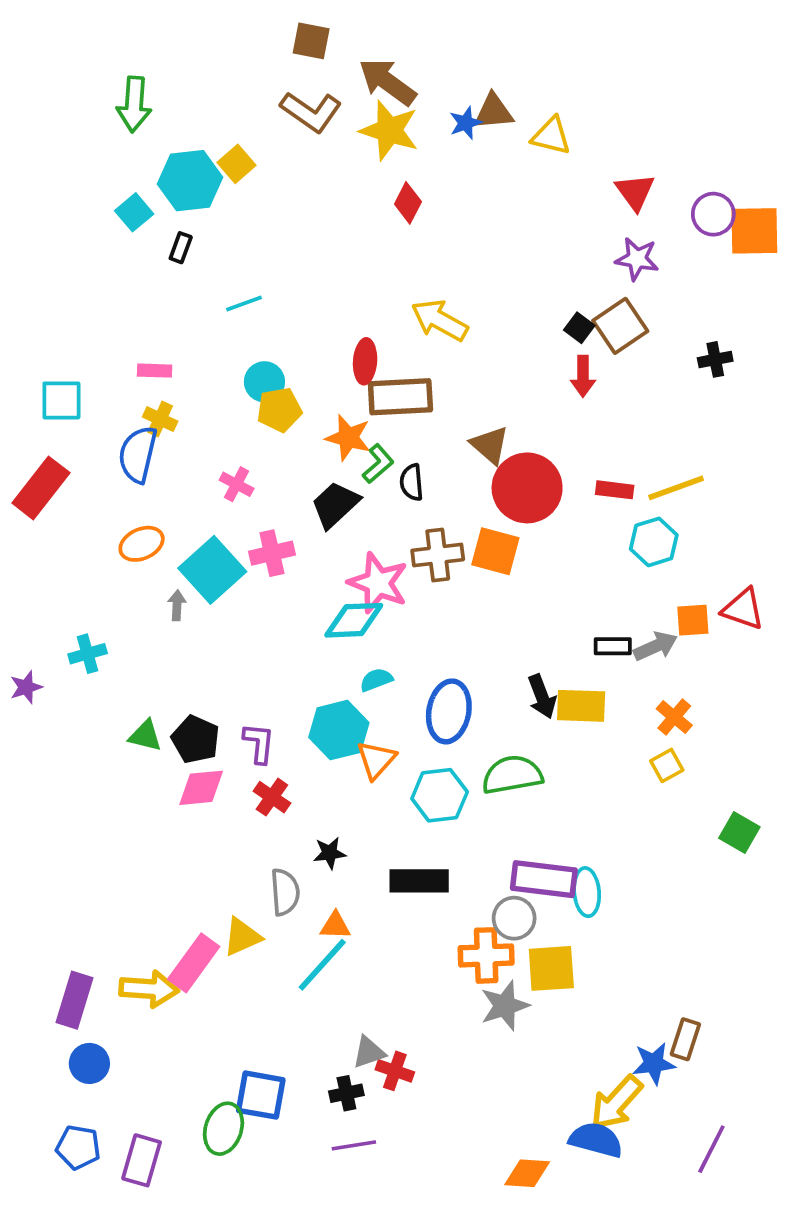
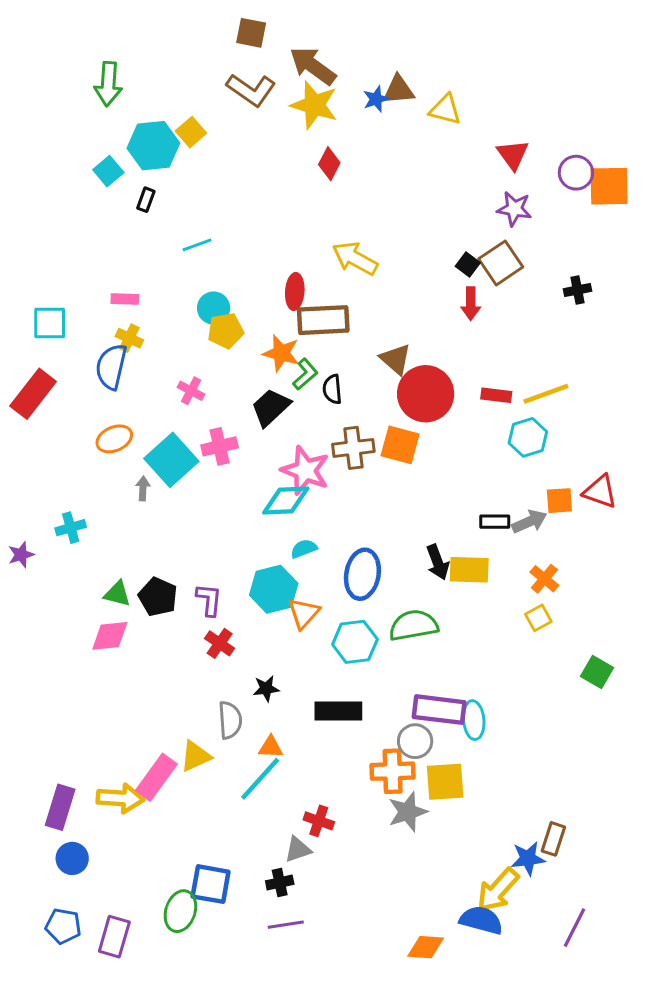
pink diamond: (201, 788) -> (110, 636), moved
red cross: (395, 1071) -> (319, 821), moved

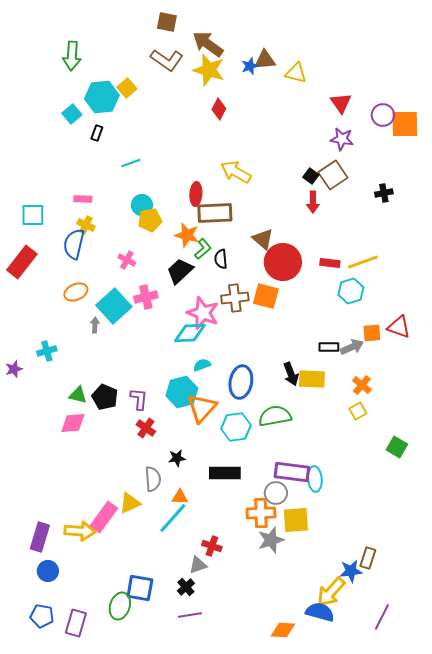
orange triangle: (304, 613) -> (202, 408), size x1.4
black cross: (280, 883) -> (186, 587), turned -30

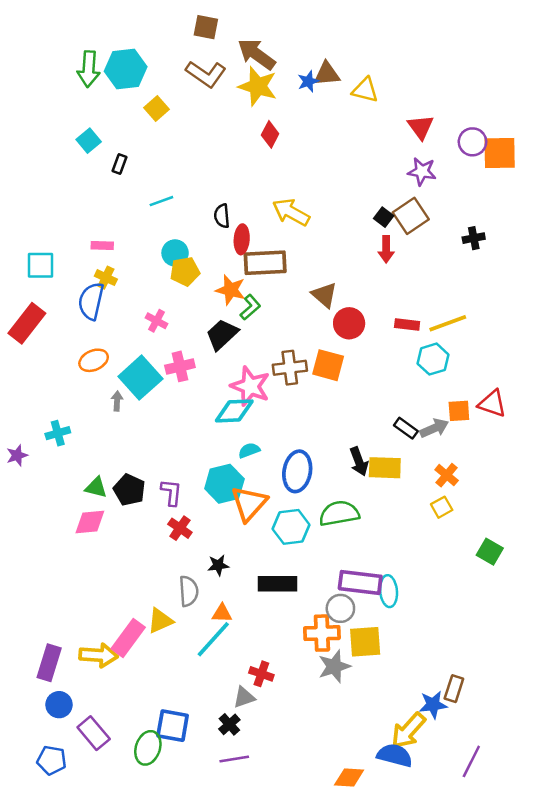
cyan hexagon: (102, 97) -> (126, 69), moved
black semicircle: (221, 259) -> (222, 216), moved
red circle: (283, 262) -> (349, 323), size x0.7
black rectangle: (329, 347) -> (406, 428), turned 36
purple rectangle: (76, 623) -> (94, 733), moved, turned -56

